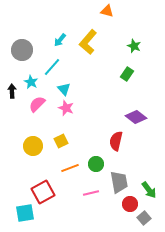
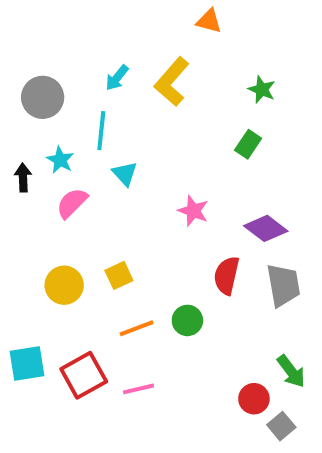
cyan line: (52, 67) -> (101, 131), turned -36
pink star: (66, 108) -> (193, 211), moved
gray trapezoid: (119, 182) -> (283, 285), moved
pink line: (91, 193) -> (138, 389), moved
cyan square: (25, 213) -> (27, 363), moved

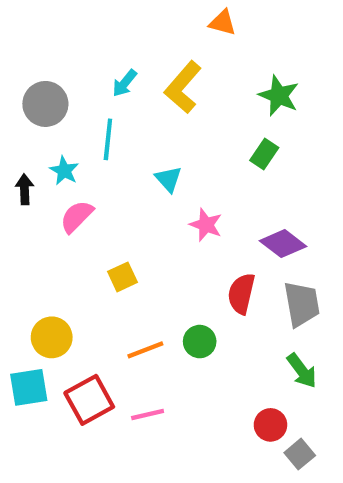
green star: (262, 90) -> (279, 96), size x1.4
cyan triangle: (125, 174) -> (168, 179), moved
yellow square: (119, 275) -> (123, 277), moved
yellow circle: (64, 285) -> (52, 337), moved
green arrow: (291, 371) -> (302, 371), moved

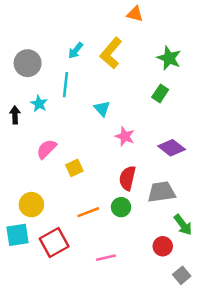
pink semicircle: (77, 216) -> (47, 149), moved
red semicircle: (241, 294) -> (127, 178), moved
gray trapezoid: (302, 304) -> (161, 192), moved, turned -88
pink line: (148, 414) -> (106, 258), moved
red circle: (270, 425) -> (163, 246), moved

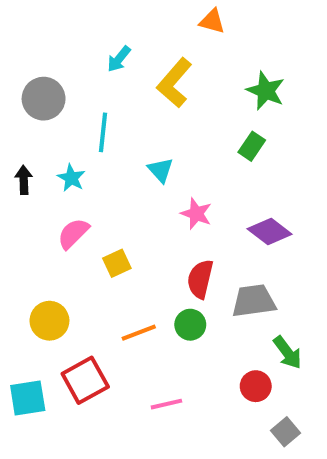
cyan arrow: (76, 51) -> (119, 59), moved
cyan star: (39, 104) -> (71, 178), moved
cyan square: (17, 235) -> (28, 398), moved

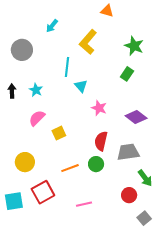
cyan arrow: (119, 59) -> (52, 26), moved
cyan line: (103, 132) -> (67, 67), moved

